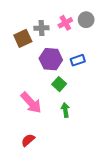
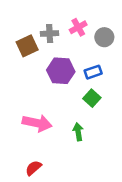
gray circle: (86, 20) -> (104, 37), moved
green square: (59, 84) -> (92, 98), moved
pink arrow: (31, 103) -> (37, 123), turned -35

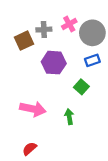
gray circle: (104, 37) -> (92, 33), size x1.5
blue rectangle: (93, 72) -> (92, 60), moved

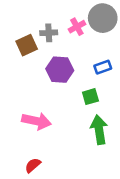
gray circle: (92, 33) -> (103, 18), moved
green square: (81, 87) -> (90, 97), turned 32
green arrow: (69, 117) -> (99, 130), moved, size x1.6

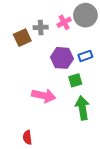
purple hexagon: (60, 70) -> (62, 58), moved
pink arrow: (36, 121) -> (44, 96), moved
red semicircle: (33, 165) -> (27, 137), turned -56

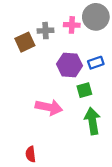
pink cross: (64, 22) -> (72, 25), turned 32

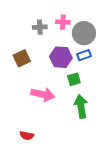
gray circle: (96, 17) -> (84, 33), moved
brown square: (25, 42) -> (22, 58), moved
red semicircle: (31, 154) -> (27, 135), turned -72

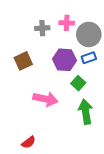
green square: (74, 79) -> (78, 83), turned -32
red semicircle: (27, 135) -> (29, 142), turned -48

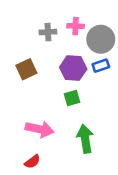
green square: (78, 83) -> (72, 98), moved, turned 32
pink arrow: (45, 99) -> (40, 129), moved
green arrow: (86, 112) -> (85, 139), moved

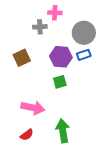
pink cross: (76, 26) -> (55, 13), moved
green arrow: (85, 139) -> (63, 131), moved

